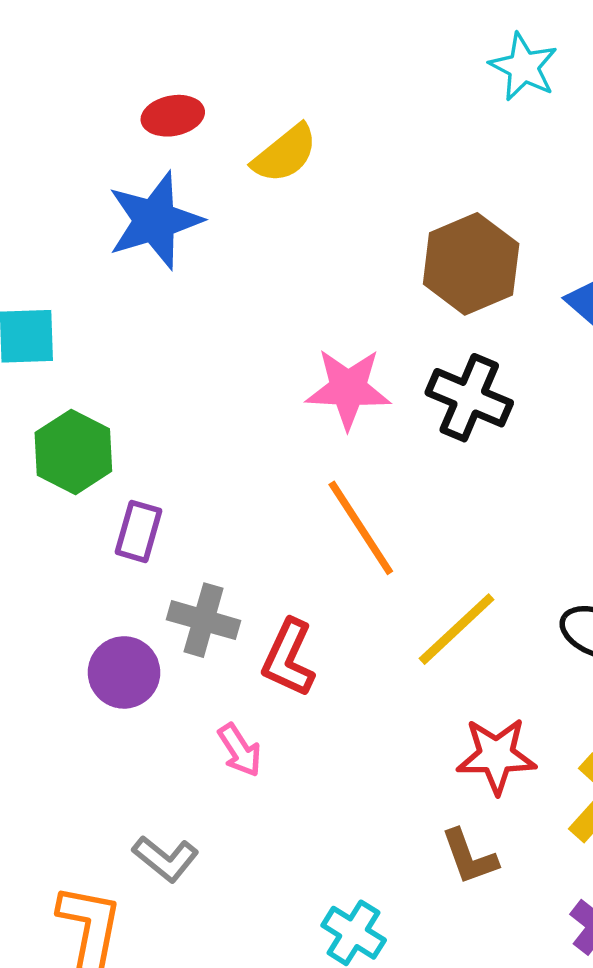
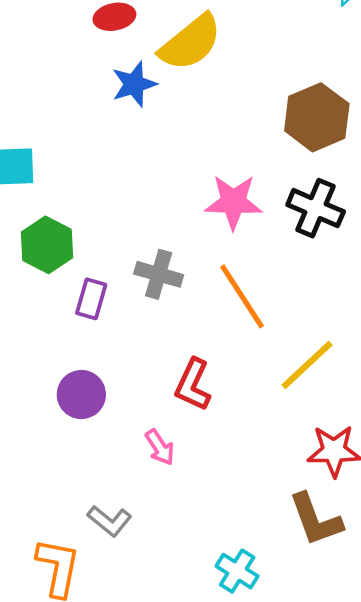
yellow semicircle: (285, 154) -> (190, 43), size x1.4
blue star: (155, 221) -> (134, 84), moved, size x0.7
gray cross: (204, 620) -> (159, 274), moved
brown L-shape: (469, 857) -> (316, 520), size x1.4

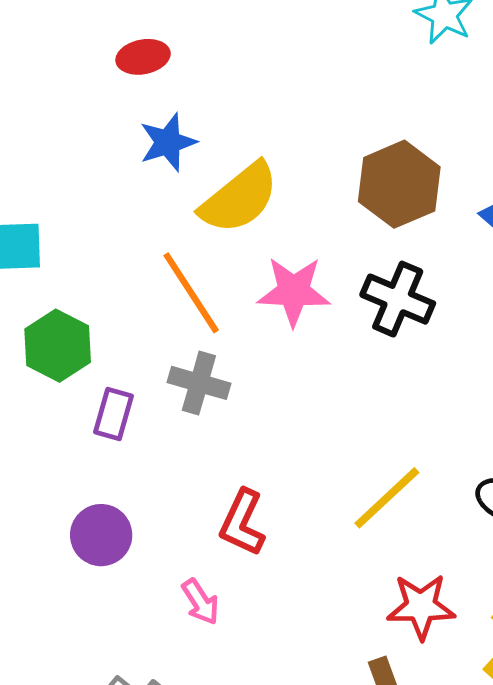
yellow semicircle: (190, 43) -> (239, 198), moved
orange line: (242, 296) -> (191, 293), moved

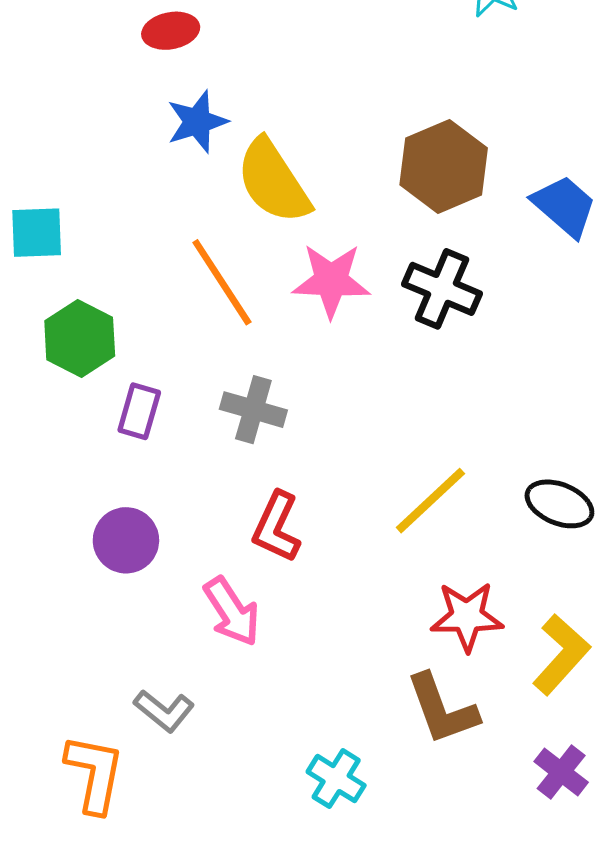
yellow semicircle: (239, 198) -> (273, 181), turned 96
gray cross: (199, 383) -> (253, 410), moved
pink arrow: (200, 602) -> (232, 611), size x1.4

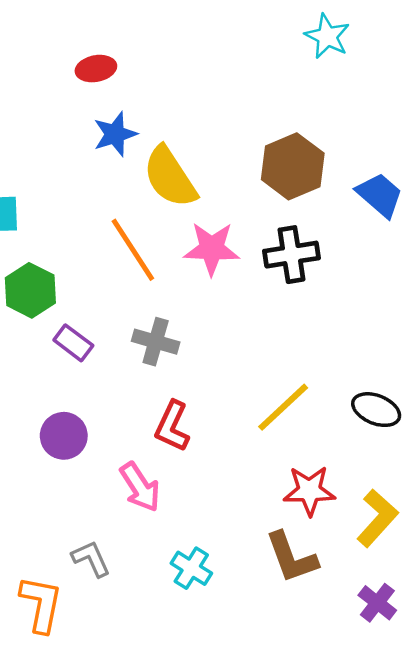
black cross: (442, 289) -> (291, 255), turned -32
purple rectangle: (139, 411) -> (73, 343), turned -69
gray L-shape: (164, 711) -> (91, 559), turned -153
cyan cross: (336, 779) -> (191, 568), moved

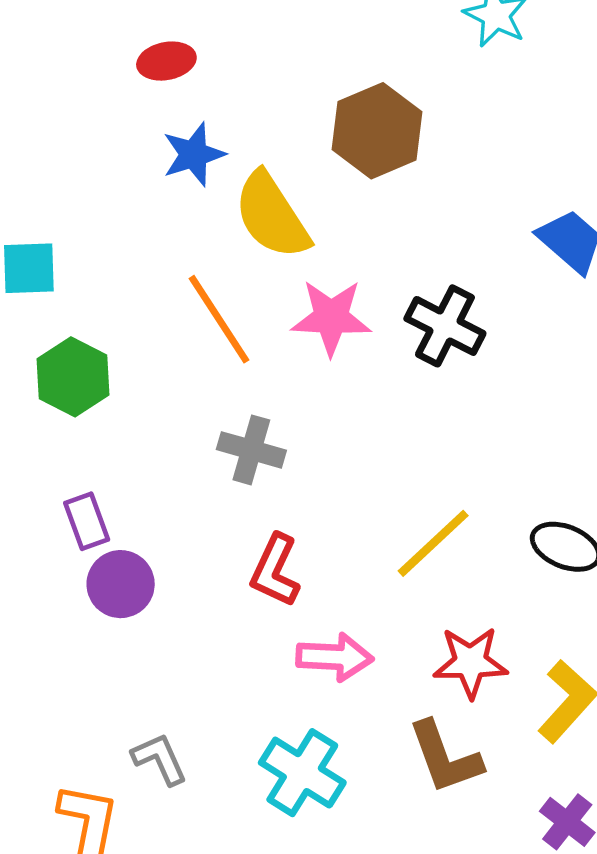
brown hexagon: (293, 166) -> (377, 131), moved
black cross: (291, 255) -> (445, 326), turned 36
purple rectangle: (73, 343) -> (87, 521), moved, turned 33
pink arrow: (140, 487) -> (335, 657), moved, turned -54
cyan cross: (191, 568) -> (302, 773), size x1.4

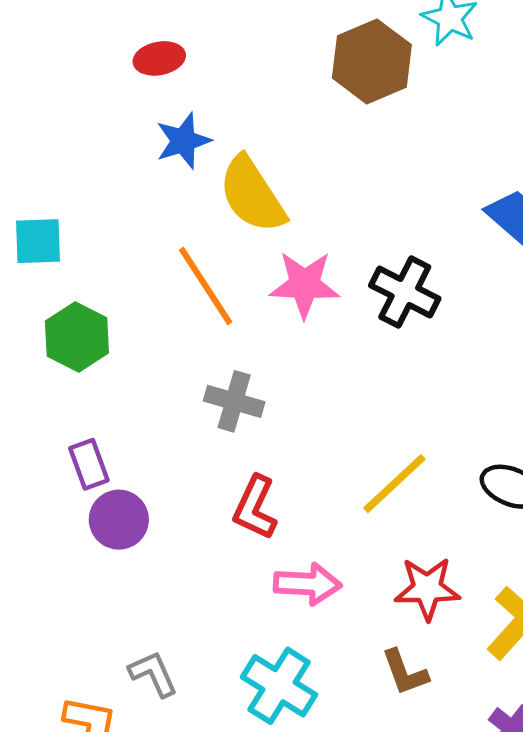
brown hexagon: (377, 131) -> (372, 61), moved
brown L-shape: (445, 757) -> (405, 672), size x0.7

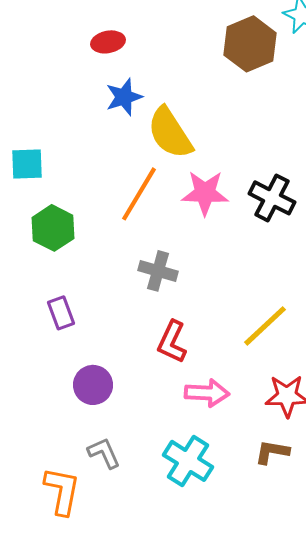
orange line: (206, 286) -> (139, 194), turned 64
purple circle: (119, 520) -> (93, 385), moved
brown L-shape: (405, 672) -> (272, 452), turned 120

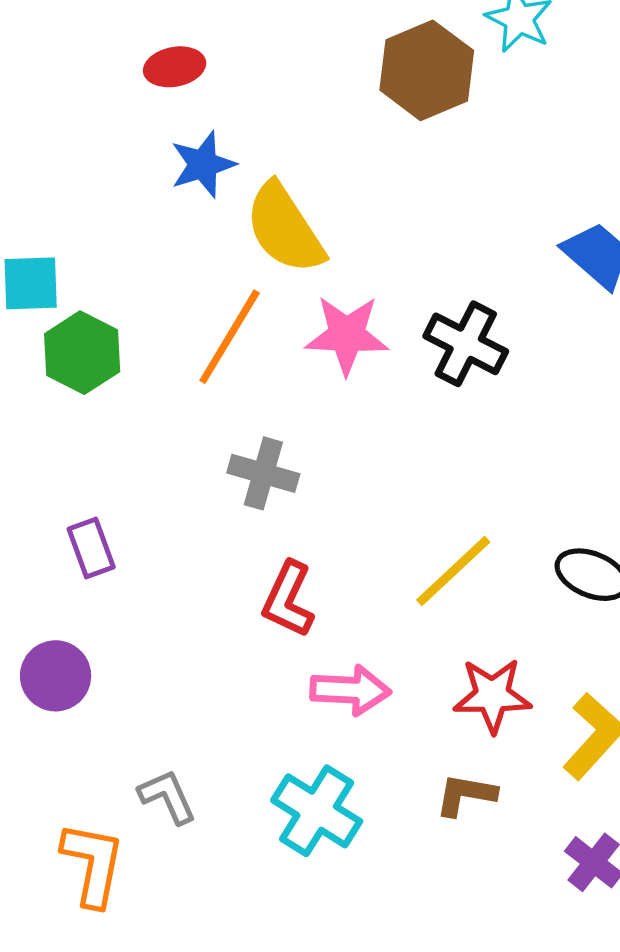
green hexagon: (53, 228) -> (82, 353), moved
purple circle: (93, 385) -> (56, 676), moved

